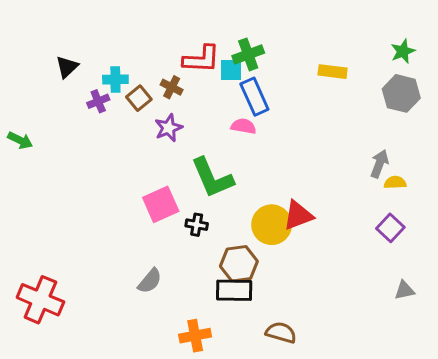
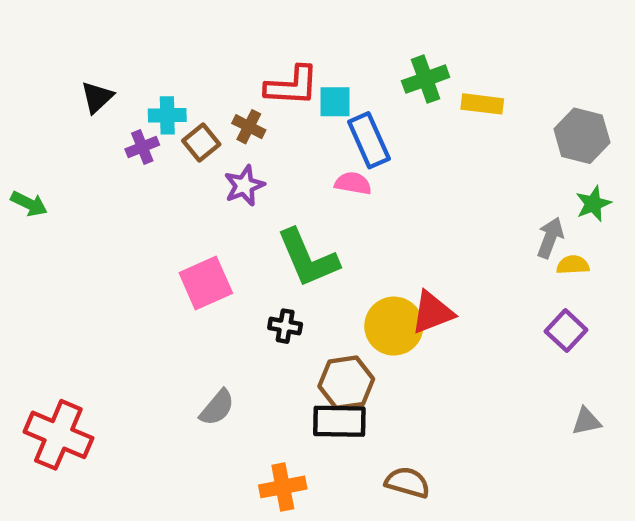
green star: (403, 51) -> (593, 204), moved
green cross: (248, 54) -> (426, 79), moved
pink square: (161, 204) -> (206, 283), moved

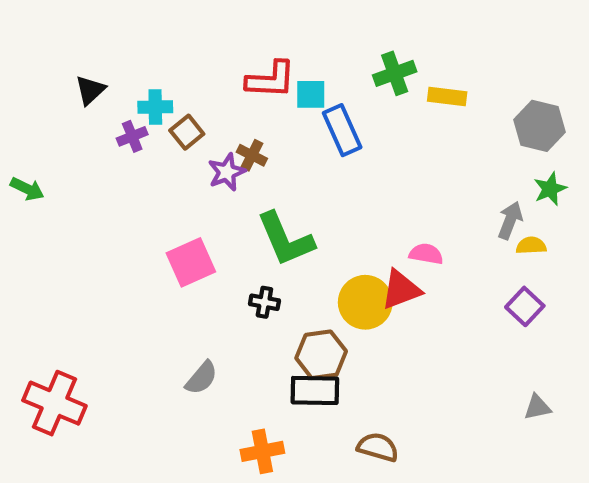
brown cross: (249, 127) -> (252, 155), moved
pink semicircle: (353, 183) -> (426, 254), moved
gray triangle: (586, 421) -> (537, 407), moved

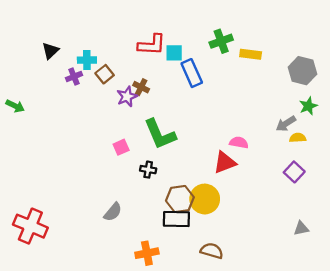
gray arrow: (510, 220) -> (286, 124), turned -144
pink square: (191, 262) -> (121, 147), moved, size x0.6
yellow circle: (365, 302) -> (205, 199), moved

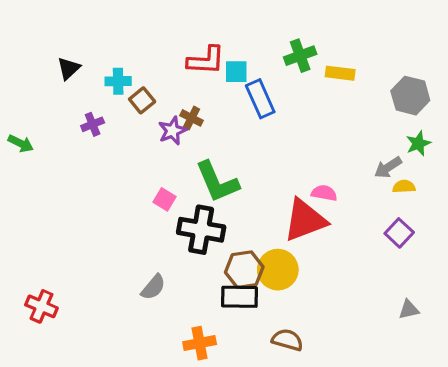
purple cross: (74, 77) -> (93, 124), moved
pink square: (121, 147) -> (164, 199), turned -35
red triangle: (225, 163) -> (305, 220), size x1.4
black cross: (148, 170) -> (201, 230), size x2.0
red cross: (30, 226) -> (41, 306), size x0.7

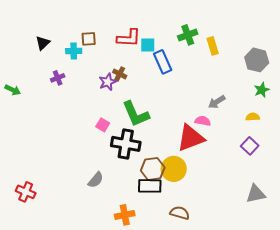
yellow rectangle: (340, 73) -> (213, 46), turned 66
brown square: (142, 100) -> (89, 39), moved, turned 35
gray arrow: (388, 167) -> (217, 102), moved
gray triangle: (409, 310) -> (256, 194), size x1.5

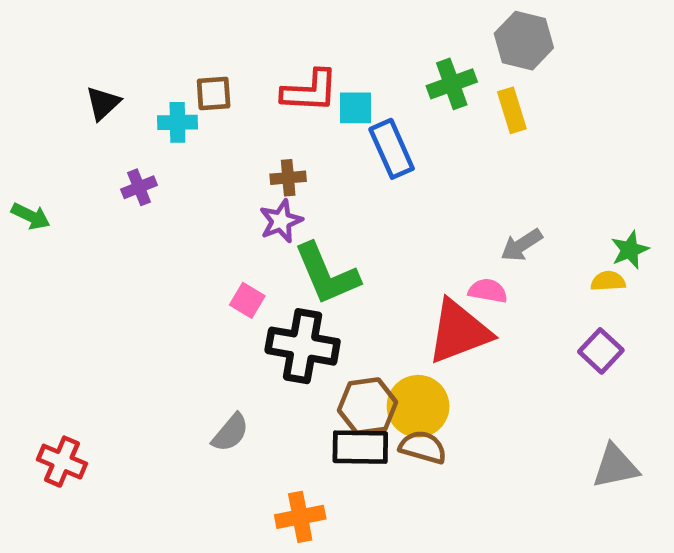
gray hexagon: (257, 60) -> (524, 41), moved
brown cross: (120, 74) -> (288, 178), turned -32
purple star: (108, 82) -> (281, 221), moved
green star: (262, 90) -> (630, 250), moved
brown semicircle: (180, 213) -> (423, 447), moved

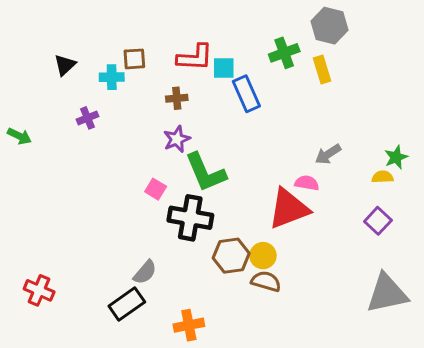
brown cross: (288, 178) -> (177, 98), moved
yellow circle: (418, 406) -> (263, 256), size x0.7
black rectangle: (360, 447) -> (127, 304), moved, turned -36
gray triangle: (615, 466) -> (387, 293), size x1.4

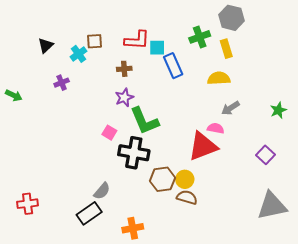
cyan cross: (112, 77) -> (79, 54), turned -35
yellow semicircle: (382, 177) -> (219, 78), moved, size x1.5
red cross: (39, 290) -> (28, 204), turned -30

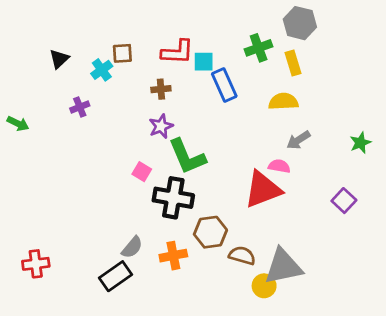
yellow circle: (185, 179) -> (264, 286), moved
gray triangle: (272, 206) -> (283, 267), moved
orange cross: (133, 228) -> (173, 256), moved

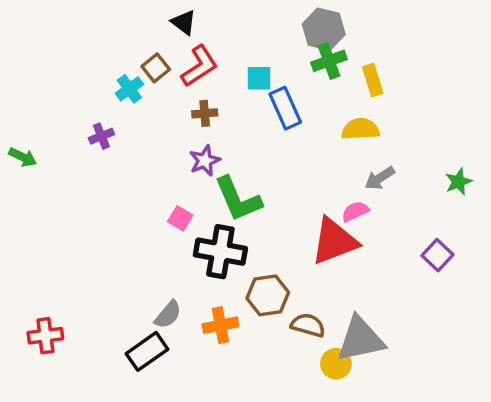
gray hexagon: (300, 23) -> (324, 29), moved
red L-shape: (177, 52) -> (199, 66), moved, turned -36
brown square: (122, 53) -> (156, 68), turned -35
black triangle: (59, 59) -> (184, 22), moved, turned -40
pink semicircle: (279, 166) -> (355, 211), turned -35

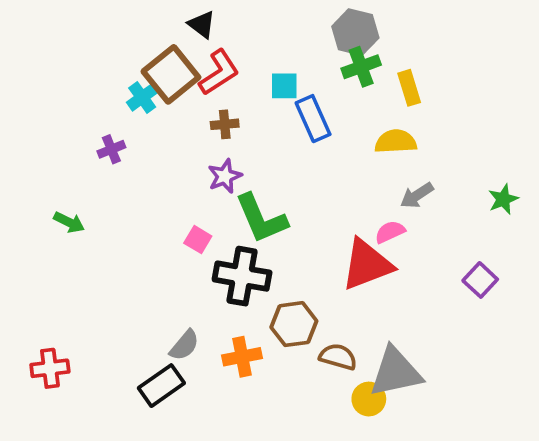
brown square: (156, 68) -> (171, 74), size x1.8
green arrow: (23, 157) -> (69, 222), moved

